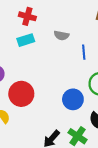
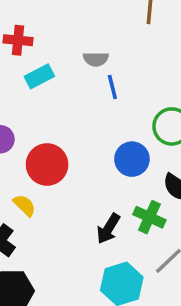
red cross: (27, 16) -> (18, 40), moved
blue line: (84, 52) -> (112, 87), moved

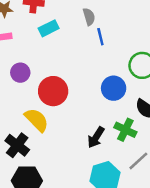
gray semicircle: (96, 59) -> (89, 17), turned -108
yellow semicircle: (24, 205) -> (37, 120), size x1.5

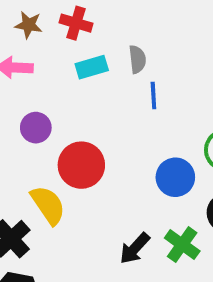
gray semicircle: (89, 17) -> (137, 59), moved
blue line: (100, 37) -> (153, 96), moved

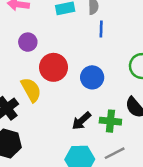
blue circle: (175, 177) -> (92, 77), moved
green cross: (182, 245) -> (110, 121), turned -35

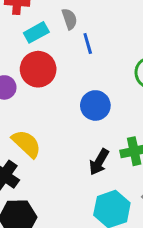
red circle: (53, 67) -> (38, 69), moved

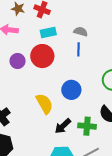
gray semicircle: (69, 19) -> (81, 32), moved, turned -72
yellow semicircle: (26, 144) -> (44, 104), moved

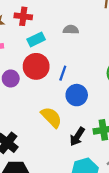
blue line: (78, 49) -> (63, 73), moved, turned 32

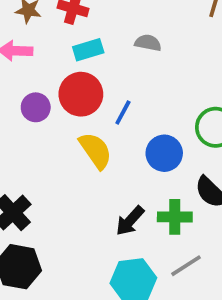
blue circle: (77, 95) -> (164, 153), moved
yellow semicircle: (51, 117) -> (95, 151), moved

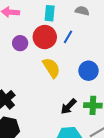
cyan rectangle: (88, 50) -> (50, 13), turned -70
blue line: (123, 113) -> (68, 37), moved

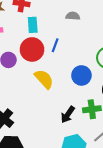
gray semicircle: (82, 11) -> (73, 16), moved

